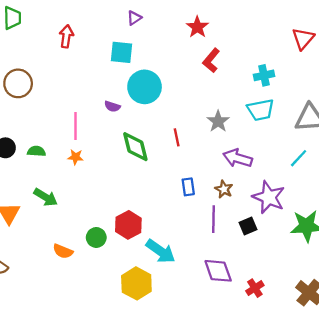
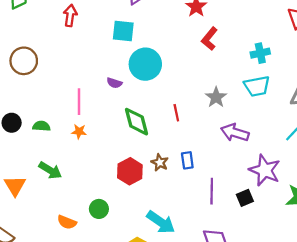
brown star: (224, 189) -> (160, 163), moved
red hexagon: (128, 225) -> (130, 171), moved

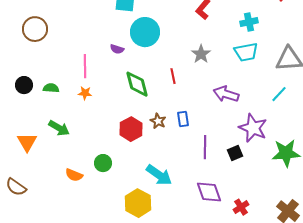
gray star: (216, 97) -> (201, 54), moved

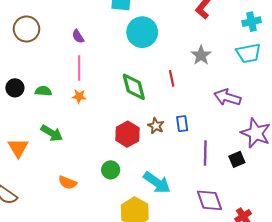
purple semicircle: (117, 49) -> (78, 36), moved, turned 40
green circle: (103, 163) -> (111, 170), moved

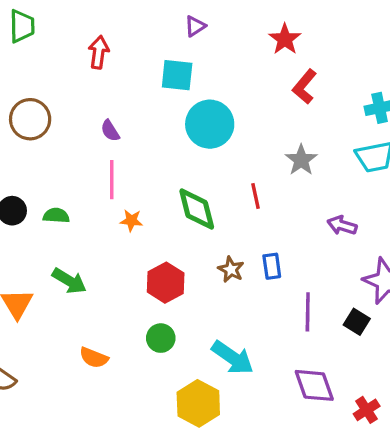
orange star: (79, 96) -> (131, 220), moved
purple arrow: (227, 97) -> (342, 225), size x0.7
red hexagon: (127, 134) -> (166, 283), moved
black square: (237, 159) -> (357, 322), turned -35

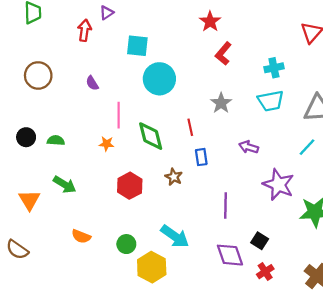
purple triangle: (195, 26) -> (107, 13), moved
pink line: (112, 180) -> (119, 115), moved
blue rectangle: (272, 266) -> (201, 157), moved
black square: (357, 322) -> (260, 241), moved
green circle: (161, 338) -> (126, 244), moved

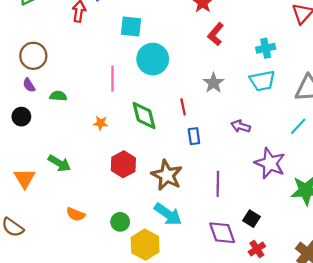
purple semicircle: (92, 83) -> (29, 85), moved
pink line: (119, 115) -> (113, 79), moved
green semicircle: (56, 140) -> (58, 96), moved
brown star: (174, 177) -> (167, 175), moved, size x1.8

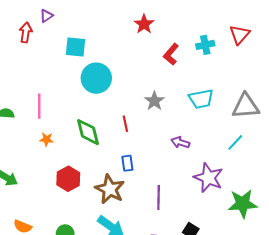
red L-shape: (216, 34) -> (171, 54), moved
cyan cross: (266, 48) -> (205, 45), moved
pink line: (113, 79) -> (39, 106), moved
blue rectangle: (194, 136) -> (127, 163), moved

